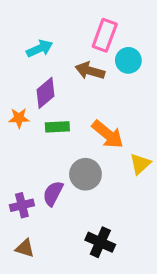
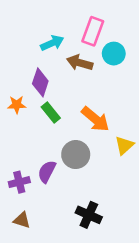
cyan arrow: (40, 49) -> (52, 43), moved
purple diamond: (46, 93) -> (40, 82), turned -32
green rectangle: (57, 127) -> (51, 113), turned 54

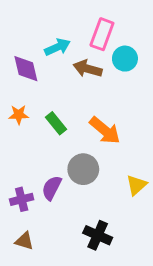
purple diamond: (40, 82) -> (26, 69), moved, turned -32
yellow triangle: (124, 145) -> (136, 185), moved

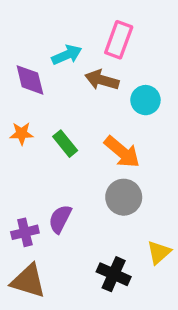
cyan circle: (125, 59) -> (145, 100), moved
gray circle: (83, 169) -> (124, 197), moved
yellow triangle: (136, 185) -> (159, 252), moved
brown triangle: (24, 241) -> (28, 281), size x1.6

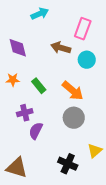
pink rectangle: (119, 40) -> (83, 29), moved
cyan arrow: (67, 55) -> (40, 14), moved
purple cross: (25, 232) -> (25, 113), moved

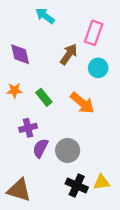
cyan arrow: (40, 14) -> (45, 16), turned -120
brown arrow: (61, 48) -> (69, 54), turned 108
gray circle: (74, 118) -> (68, 150), moved
yellow triangle: (95, 151) -> (102, 182), moved, turned 35

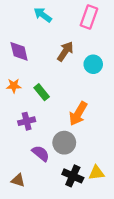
pink rectangle: (94, 33) -> (89, 17), moved
orange arrow: (82, 103) -> (78, 114), moved, turned 80
purple semicircle: (40, 148) -> (41, 153), moved, turned 102
brown triangle: (19, 190) -> (18, 180), size x0.6

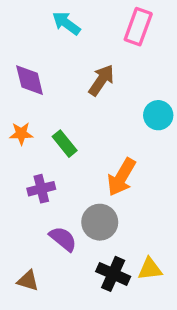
cyan circle: (93, 64) -> (158, 115), moved

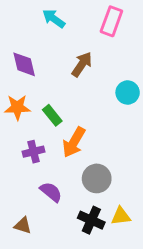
orange star: (21, 134) -> (17, 107), size x1.4
orange arrow: (121, 177) -> (74, 142), moved
gray circle: (100, 222) -> (97, 178), moved

